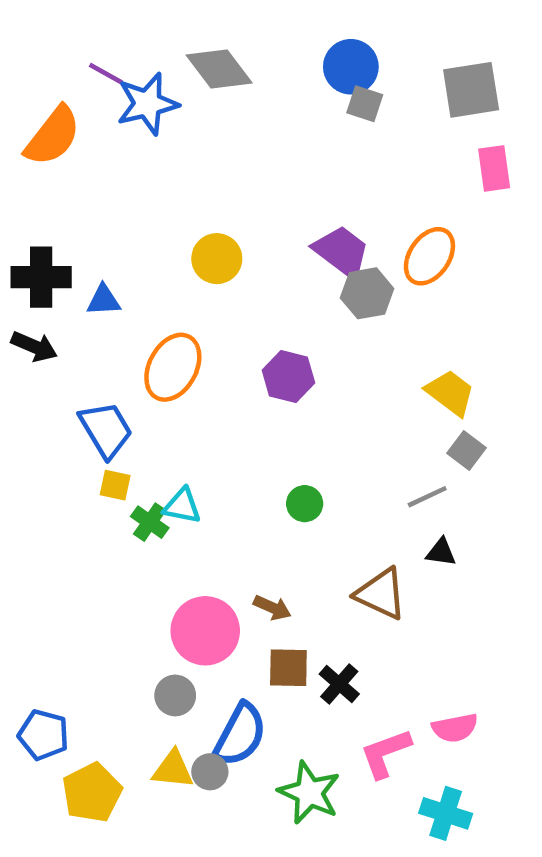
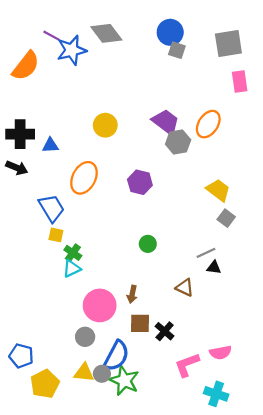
gray line: (427, 497) -> (206, 253), moved
cyan triangle: (182, 506) -> (72, 269), moved, turned -36
brown triangle: (381, 594) -> (185, 288), size x0.7
brown arrow: (272, 608) -> (132, 294), turned 78
green star: (309, 793) -> (124, 380), moved

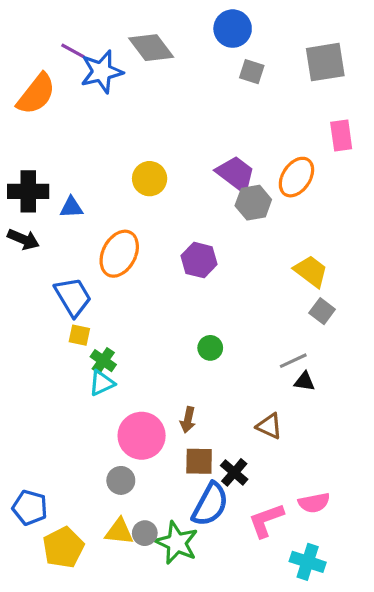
blue circle: (170, 32) -> (233, 29), moved
pink rectangle: (240, 82) -> (341, 136), moved
brown triangle: (185, 288) -> (269, 426), moved
blue semicircle: (116, 356) -> (210, 504), moved

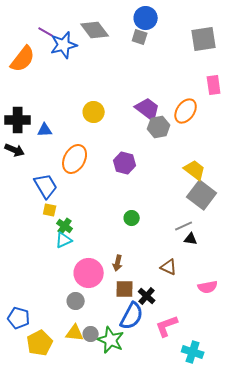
gray square: (252, 72) -> (140, 37), moved
gray square: (322, 311) -> (202, 195), size x1.8
pink semicircle: (314, 503) -> (208, 287), moved

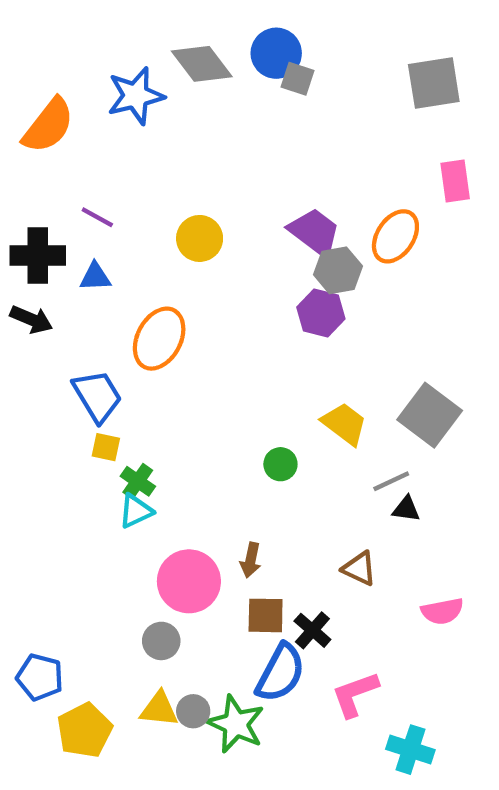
blue circle: (146, 18) -> (276, 53), moved
purple line: (46, 32) -> (97, 217), moved
purple hexagon: (125, 163) -> (321, 313), moved
yellow trapezoid: (195, 170) -> (344, 424), moved

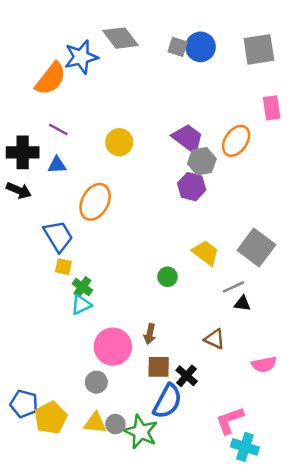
blue circle: (276, 53) -> (200, 47), moved
orange semicircle: (48, 126) -> (51, 79), moved
pink L-shape: (355, 694) -> (230, 420), moved
yellow pentagon: (85, 730) -> (51, 418), moved

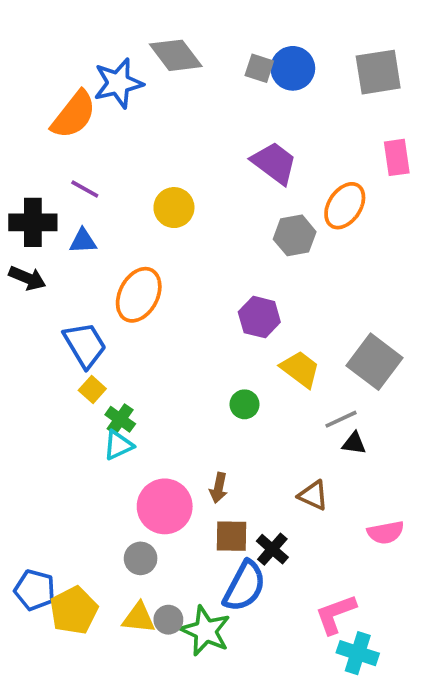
purple trapezoid: (188, 138) -> (274, 163), moved
purple hexagon: (192, 187) -> (259, 317), moved
yellow square: (63, 267) -> (92, 389), turned 30

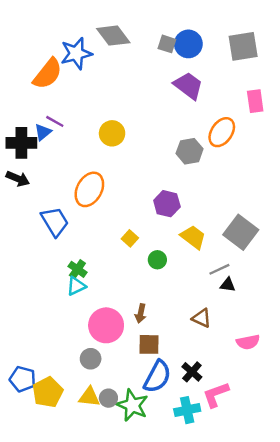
purple trapezoid: (274, 163) -> (188, 86), moved
blue triangle: (83, 241) -> (43, 132), moved, turned -36
yellow square: (92, 389) -> (130, 238), moved
black cross: (272, 549) -> (192, 372), moved
cyan cross: (358, 653) -> (187, 410), moved, turned -30

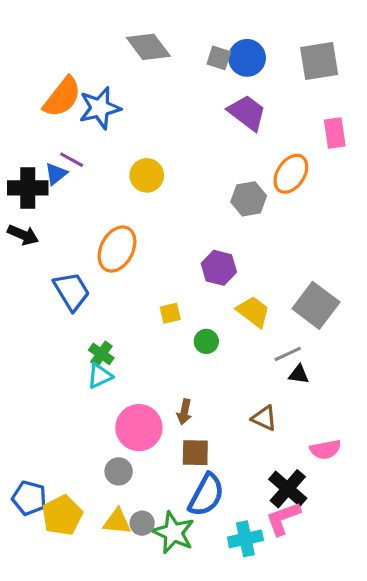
blue star: (76, 53) -> (100, 108), moved
yellow square: (130, 238) -> (170, 313), turned 35
black cross: (192, 372) -> (288, 489), moved, size x1.4

